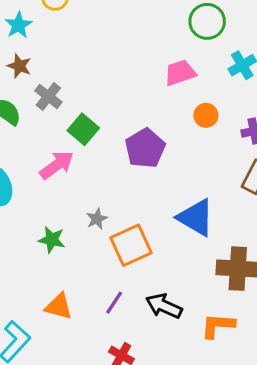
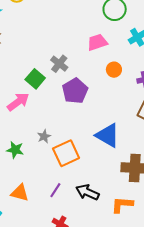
gray cross: (48, 96) -> (59, 64), moved

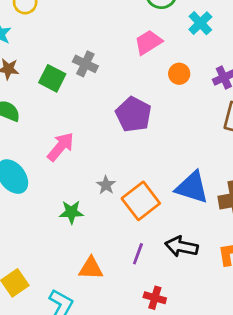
gray cross: (59, 64) -> (85, 64), moved
green square: (35, 79) -> (52, 78), moved
blue triangle: (108, 135) -> (192, 187), moved

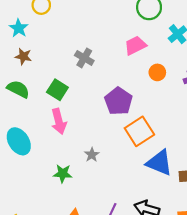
green square: (52, 78) -> (57, 90), moved
pink arrow: (61, 147) -> (59, 121), turned 120
orange square: (141, 201) -> (139, 131), moved

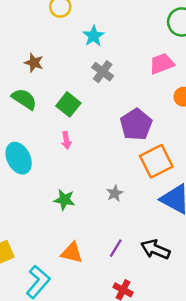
cyan star: (19, 28) -> (94, 36), moved
pink arrow: (59, 121) -> (66, 140), size x0.6
gray star: (92, 155) -> (115, 193), moved

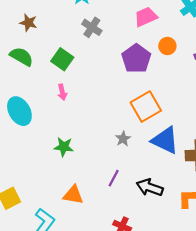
purple pentagon: (136, 125) -> (136, 58), moved
gray star: (115, 193) -> (123, 139), moved
purple line: (116, 248) -> (114, 178), moved

